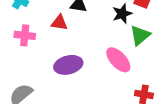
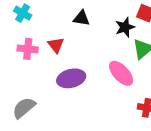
red triangle: (59, 23) -> (56, 45), moved, turned 42

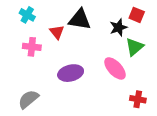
black triangle: (81, 18) -> (80, 19), size x1.5
red triangle: (56, 45) -> (57, 32), moved

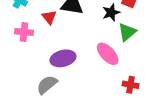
gray semicircle: (28, 99) -> (47, 85), moved

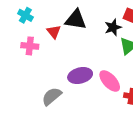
pink ellipse: (108, 54) -> (110, 81), moved
purple ellipse: (63, 58) -> (80, 76), moved

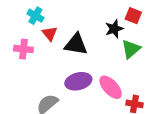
cyan cross: (25, 15) -> (35, 16), moved
black triangle: (76, 20) -> (76, 44), moved

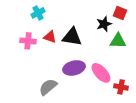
cyan cross: (35, 16) -> (38, 13), turned 32
red triangle: (50, 34) -> (50, 37), moved, turned -32
green triangle: (131, 49) -> (118, 41), turned 42

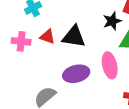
pink ellipse: (101, 73) -> (110, 65), moved, turned 30

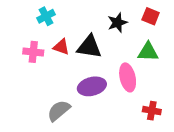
black star: (112, 21) -> (117, 23), moved

